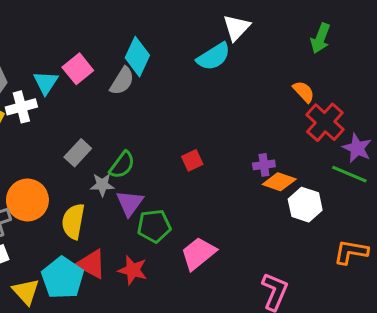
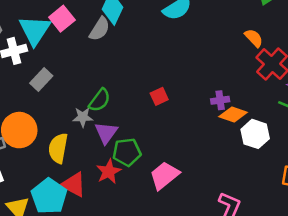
cyan triangle: (46, 83) -> (35, 30), size x1.5
gray rectangle: (78, 153) -> (41, 80), moved
red star: (133, 270) -> (109, 172), moved, turned 30

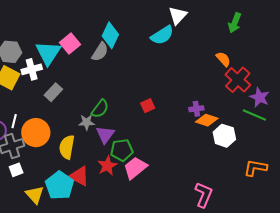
pink trapezoid: (164, 175) -> (135, 168), moved

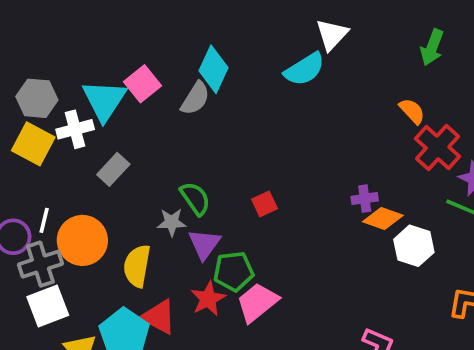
red square: (148, 106) -> (265, 204), moved
green semicircle: (100, 109) -> (195, 199), turned -72
white square: (16, 170) -> (48, 306), size x1.6

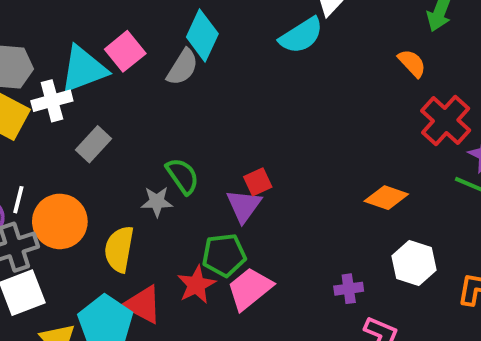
cyan triangle: (104, 100) -> (84, 69), turned 36
orange semicircle: (412, 111) -> (412, 63), moved
purple cross: (365, 199) -> (349, 289), moved
purple triangle: (204, 244) -> (244, 206), moved
white hexagon: (414, 246) -> (414, 263), moved

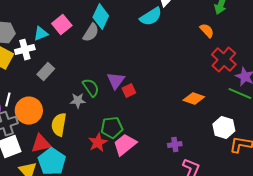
cyan triangle: (84, 69) -> (41, 34), size x0.6
purple triangle: (244, 206) -> (116, 81), moved
white hexagon: (414, 263) -> (224, 128), moved
red triangle: (143, 305) -> (41, 144), moved, turned -40

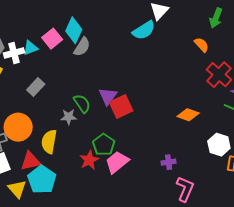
cyan diamond: (101, 17) -> (74, 30), moved
white cross: (25, 50) -> (14, 53), moved
red square: (129, 91) -> (121, 107), size x1.6
green pentagon: (112, 128) -> (104, 145), turned -30

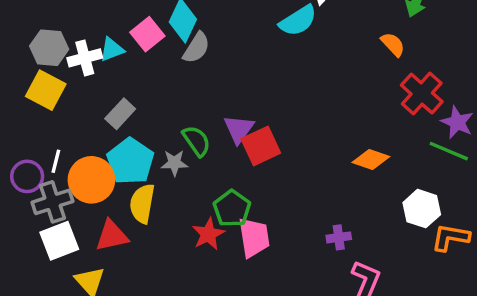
pink trapezoid: (117, 162) -> (254, 237), turned 120
cyan pentagon: (42, 180) -> (130, 161), moved

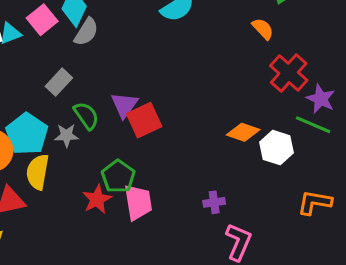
gray rectangle: (120, 114) -> (59, 82), moved
white hexagon: (422, 209) -> (277, 148), moved

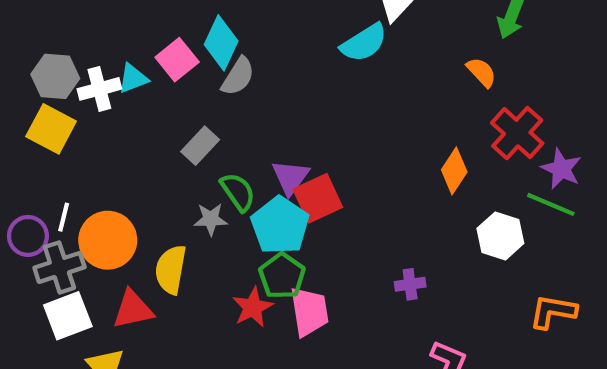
orange diamond: (243, 132) -> (454, 171), moved, turned -76
cyan pentagon: (27, 134) -> (280, 225), moved
purple cross: (214, 202) -> (410, 284), moved

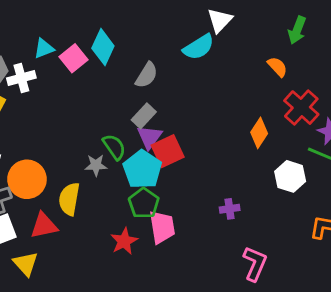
gray semicircle: (238, 76) -> (147, 75), moved
cyan triangle: (133, 78) -> (44, 48), moved
gray rectangle: (200, 146) -> (144, 116), moved
red star: (253, 307) -> (124, 241), moved

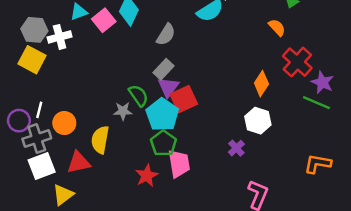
white hexagon: (290, 176) -> (258, 121), moved
orange circle: (27, 179) -> (64, 123), size x0.7
purple cross: (230, 209) -> (236, 148), turned -35
yellow triangle: (26, 264) -> (63, 195), turned 35

